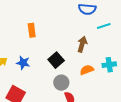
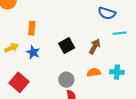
orange rectangle: (32, 30) -> (32, 28), moved
black square: (56, 60) -> (67, 46), moved

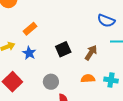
orange rectangle: (32, 28) -> (30, 29), turned 40
gray circle: (66, 80) -> (51, 82), moved

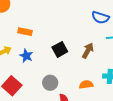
orange rectangle: (30, 29) -> (25, 32), turned 56
orange semicircle: (88, 78) -> (86, 85), moved

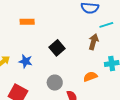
orange rectangle: (25, 32) -> (27, 22), moved
brown arrow: (88, 51) -> (94, 42), moved

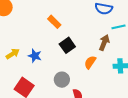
orange rectangle: (27, 22) -> (54, 22), moved, turned 40
orange semicircle: (90, 77) -> (90, 62), moved, turned -40

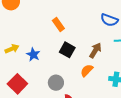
brown arrow: (104, 43) -> (95, 50), moved
black square: (67, 45) -> (67, 50), turned -35

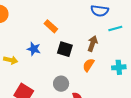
yellow arrow: (12, 49) -> (11, 60), turned 48
blue star: (33, 55) -> (34, 49), moved

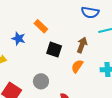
blue star: (34, 49) -> (18, 39), moved
gray circle: (61, 84) -> (41, 81), moved

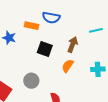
blue semicircle: (90, 12) -> (51, 18), moved
orange rectangle: (41, 26) -> (32, 26), turned -32

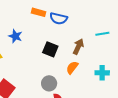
orange rectangle: (32, 26) -> (39, 12), moved
gray circle: (31, 81) -> (49, 83), moved

